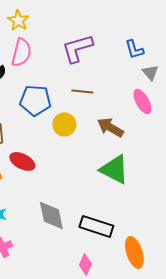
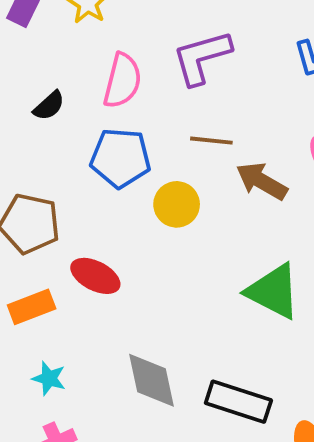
pink semicircle: (21, 52) -> (122, 81), moved
brown arrow: (110, 127) -> (262, 181), moved

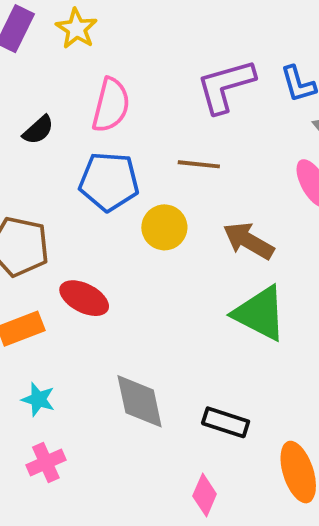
purple L-shape: (202, 57) -> (226, 86), moved
brown arrow: (262, 181) -> (249, 241), moved
black rectangle: (238, 402) -> (226, 422), size x0.7

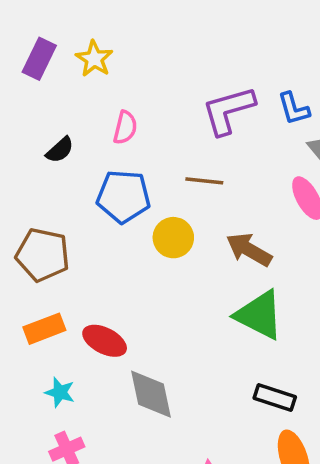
pink semicircle: (111, 105) -> (125, 128), size x0.7
red ellipse: (84, 298) -> (105, 341), moved
black rectangle: (226, 422) -> (275, 398), moved

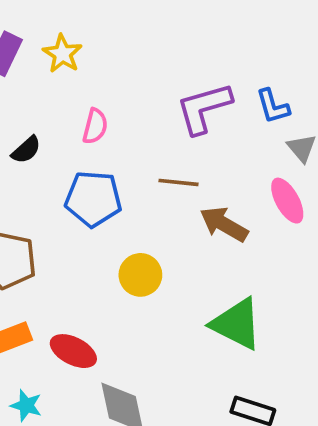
yellow circle: (173, 238) -> (140, 275), moved
brown arrow: (249, 250) -> (224, 224), moved

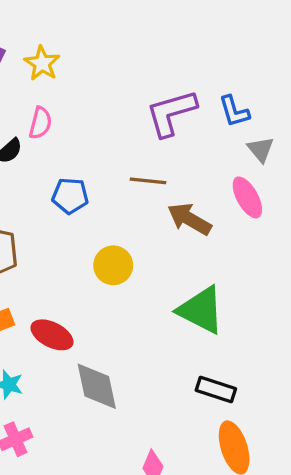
pink semicircle: (95, 126) -> (40, 123), moved
blue pentagon: (93, 199) -> (70, 196), size x0.7

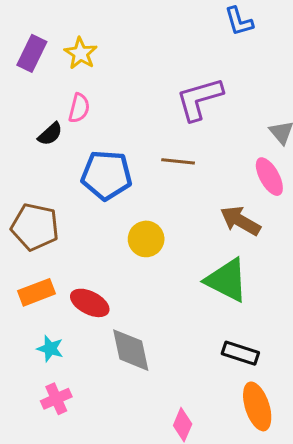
blue L-shape: (234, 111) -> (239, 21), moved
blue pentagon: (70, 196) -> (106, 175), size x1.5
brown arrow: (189, 219) -> (240, 221), moved

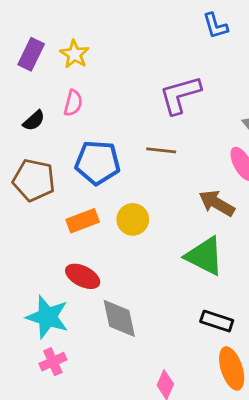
black semicircle: (50, 134) -> (34, 121), moved
brown pentagon: (35, 227) -> (34, 180), moved
orange rectangle: (36, 292) -> (83, 221), moved
cyan star: (50, 349) -> (47, 317), size x1.8

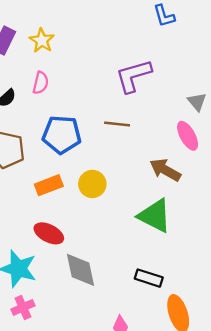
black rectangle: (217, 321) -> (149, 278), moved

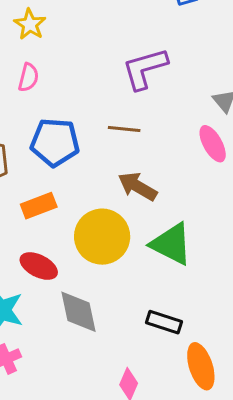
brown arrow: (165, 170) -> (137, 186), moved
yellow circle: (92, 184) -> (102, 237), moved, size x1.6

